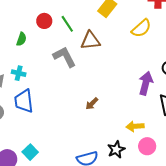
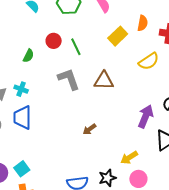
brown triangle: (90, 41) -> (104, 81), moved
yellow arrow: (135, 126) -> (129, 158), turned -36

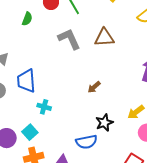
cyan cross: (21, 89) -> (44, 107), moved
black star: (107, 178) -> (104, 123), moved

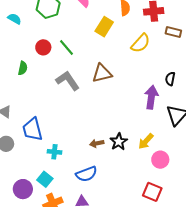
brown arrow: (94, 87) -> (97, 143), moved, turned 40
black star: (104, 123) -> (119, 142), moved
blue semicircle: (86, 142) -> (86, 174), moved

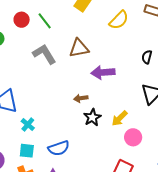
purple arrow: (151, 97) -> (103, 72), moved, turned -105
brown arrow: (97, 143) -> (81, 98), moved
cyan cross: (54, 152) -> (28, 125), turned 32
cyan square: (45, 179) -> (27, 151), moved, turned -35

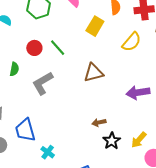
gray L-shape: (44, 54) -> (43, 83), moved, turned -85
purple arrow: (103, 72) -> (138, 93), moved

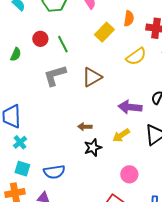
brown triangle: (94, 73) -> (92, 77), turned -30
gray L-shape: (43, 83) -> (55, 75), moved
yellow arrow: (139, 140) -> (121, 135), moved
cyan cross: (48, 152) -> (20, 142), moved

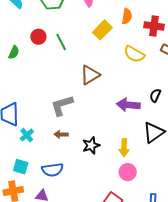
yellow semicircle: (136, 56) -> (134, 54), turned 65
gray L-shape: (55, 75) -> (62, 105), moved
brown arrow: (85, 127) -> (61, 134), moved
yellow arrow: (121, 135) -> (124, 148), moved, turned -54
cyan cross: (20, 142) -> (27, 135), moved

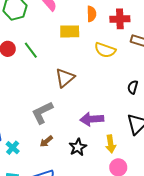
yellow rectangle: (102, 30) -> (70, 31), turned 54
purple arrow: (128, 105) -> (92, 119), moved
brown arrow: (61, 134) -> (46, 141), turned -32

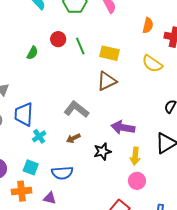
yellow rectangle: (70, 31) -> (109, 53), moved
gray L-shape: (42, 113) -> (76, 109), turned 50

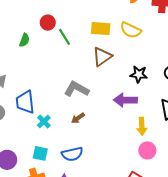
green line: (80, 46) -> (64, 37), moved
yellow semicircle: (152, 64) -> (131, 30), moved
black star: (102, 151) -> (139, 74), moved, turned 30

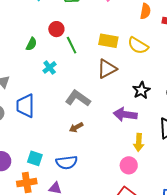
black star: (139, 74) -> (141, 90), turned 30
cyan cross: (44, 121) -> (50, 67), moved
pink circle: (147, 150) -> (129, 165), moved

